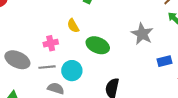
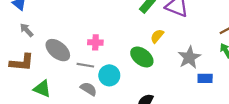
yellow semicircle: (73, 26) -> (157, 36), moved, turned 56
blue rectangle: (164, 61) -> (205, 78), moved

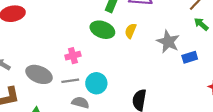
green ellipse: (142, 57) -> (102, 30), moved

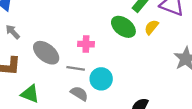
yellow semicircle: (131, 31) -> (151, 27), moved

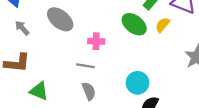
gray ellipse: (46, 53) -> (60, 19), moved
cyan circle: (101, 79) -> (137, 83), moved
gray semicircle: (79, 93) -> (89, 91), turned 36

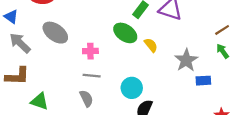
yellow semicircle: (163, 25) -> (151, 45), moved, turned 104
gray arrow: (22, 28) -> (20, 43), size x1.5
gray line: (85, 66) -> (92, 76), moved

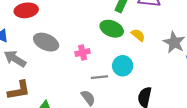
gray line: (92, 76) -> (99, 77), moved
cyan circle: (132, 88) -> (123, 66), moved

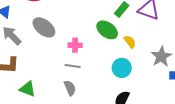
cyan circle: (123, 66) -> (122, 68), moved
gray line: (99, 77) -> (73, 66), moved

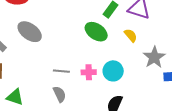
yellow semicircle: (130, 42) -> (131, 35), moved
pink cross: (75, 45) -> (89, 72), moved

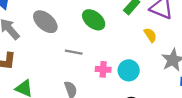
green ellipse: (96, 32) -> (94, 20), moved
gray line: (61, 71) -> (74, 52), moved

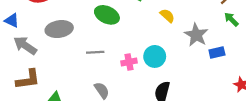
gray ellipse: (45, 22) -> (59, 29), turned -35

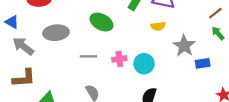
yellow semicircle: (167, 16) -> (158, 26), turned 128
pink cross: (129, 62) -> (119, 59), moved

